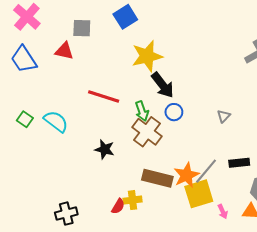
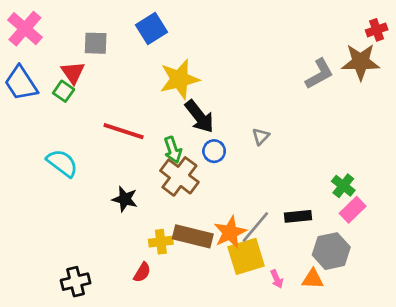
red triangle: (64, 51) -> (73, 73), turned 42
gray triangle: (224, 116) -> (261, 136), moved
green square: (25, 119) -> (64, 91), moved
yellow cross: (133, 200) -> (161, 242), moved

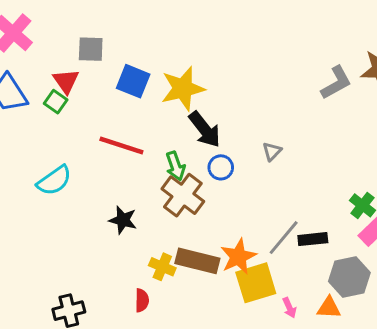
blue square: (151, 29) -> (133, 81), moved, turned -36
cyan semicircle: (62, 163) -> (54, 181), turned 108
gray line: (255, 227) -> (284, 238), moved
yellow cross: (161, 242) -> (162, 267), turned 30
red semicircle: (142, 272) -> (142, 300), turned -30

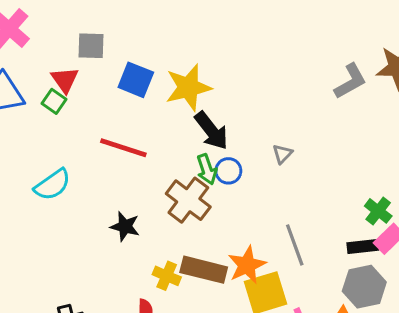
green arrow: (175, 166) -> (207, 169), moved
gray line: (284, 238) -> (295, 245), turned -60
black rectangle: (313, 239) -> (363, 246), moved

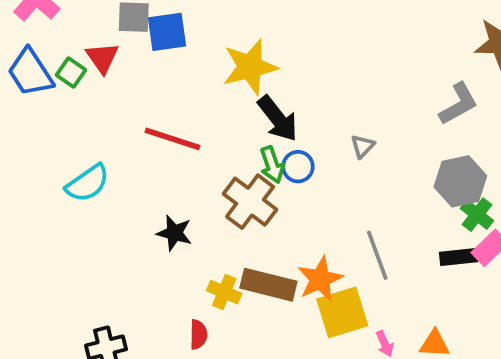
blue square: (136, 80) -> (167, 32), moved, turned -30
gray L-shape: (350, 81) -> (459, 104), moved
green square: (54, 101) -> (71, 72), moved
gray hexagon: (364, 287) -> (460, 181), moved

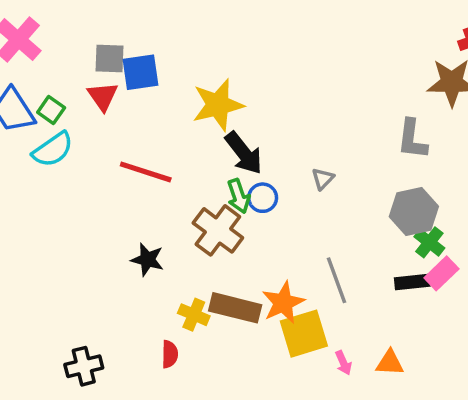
red triangle: (102, 58) -> (103, 96), moved
gray L-shape: (459, 104) -> (412, 139), turned 126
cyan semicircle: (88, 183) -> (53, 150), moved

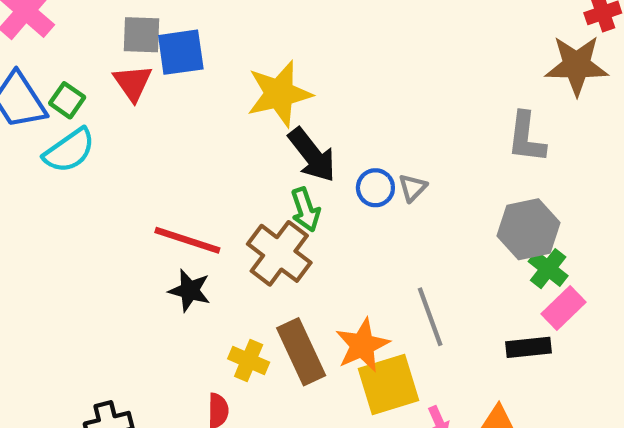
red line: (146, 172) -> (187, 240), moved
blue circle: (263, 198) -> (375, 188), moved
black rectangle: (412, 282) -> (528, 347), moved
brown rectangle: (235, 308) -> (301, 352), turned 51

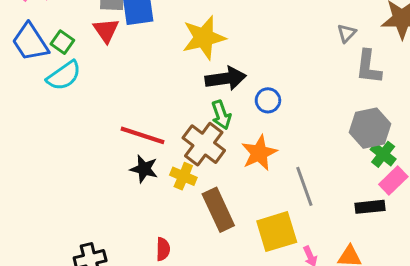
black arrow: (312, 155) -> (226, 78), turned -60
gray triangle: (413, 188) -> (347, 33), moved
orange star: (362, 345) -> (259, 153), moved
yellow cross: (249, 360) -> (183, 176), moved

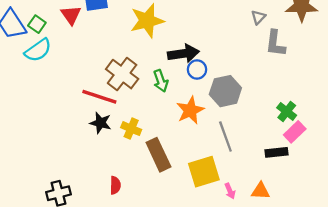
black arrow: (226, 78) -> (183, 54), moved
gray hexagon: (370, 128) -> (225, 91), moved
brown cross: (204, 144) -> (122, 74), moved

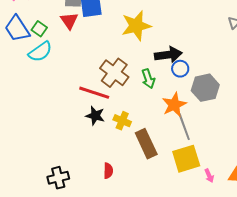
gray line: (225, 136) -> (184, 127), moved

